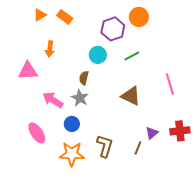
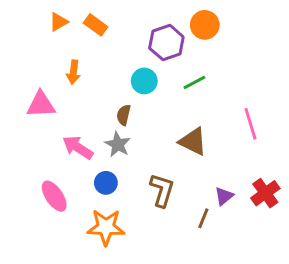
red cross: (180, 131) -> (265, 193), turned -30
brown L-shape: (105, 146) -> (162, 190), moved

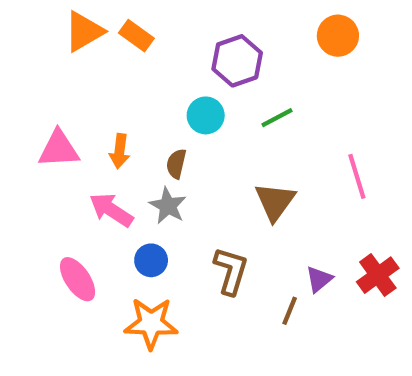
orange triangle: (59, 22) -> (84, 31), size x1.5
orange circle: (205, 25) -> (338, 36), moved
orange arrow: (73, 72) -> (120, 151), moved
brown triangle: (193, 142) -> (275, 202), turned 40

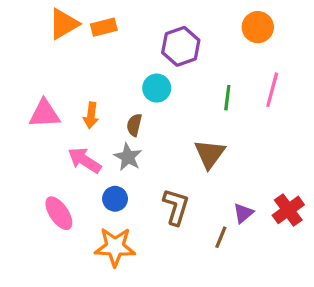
orange rectangle: (136, 36) -> (104, 27), turned -50
green line: (277, 118) -> (227, 98), moved, turned -55
pink line: (357, 176) -> (272, 90), moved, turned 32

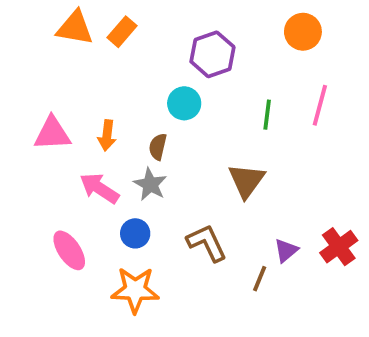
orange triangle: (64, 24) -> (75, 28), turned 40
orange rectangle: (104, 27) -> (122, 32), turned -35
brown L-shape: (176, 207) -> (207, 243), turned -42

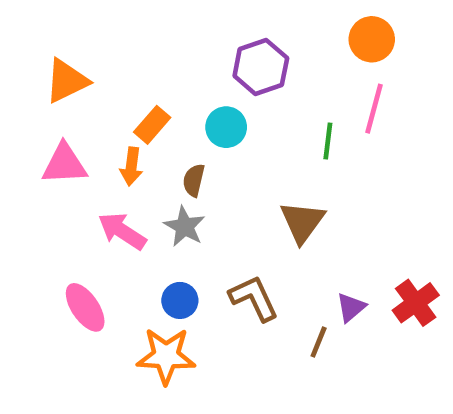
orange triangle: (75, 28) -> (67, 81), moved, turned -36
orange rectangle: (122, 32) -> (152, 125), moved
pink line: (320, 105) -> (374, 109), moved
blue circle: (135, 233) -> (180, 300), moved

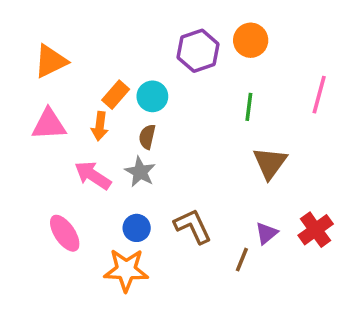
orange circle: (372, 39) -> (251, 40), moved
pink line: (374, 109) -> (319, 95), moved
cyan circle: (226, 127) -> (152, 96), moved
brown triangle: (302, 222) -> (270, 163), moved

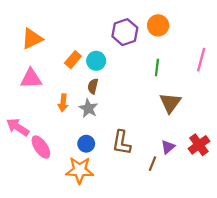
orange arrow: (100, 126) -> (63, 103), moved
pink arrow: (93, 175) -> (18, 127), moved
brown L-shape: (193, 226) -> (122, 143), turned -145

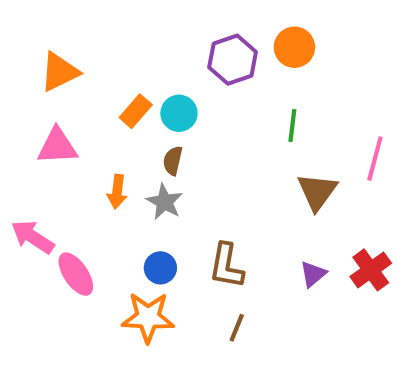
pink line: (201, 60) -> (375, 159), moved
brown line: (153, 164) -> (237, 328), moved

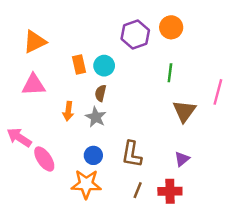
orange rectangle: (136, 111) -> (79, 64), turned -54
red cross: (371, 270) -> (170, 191), moved, turned 35

